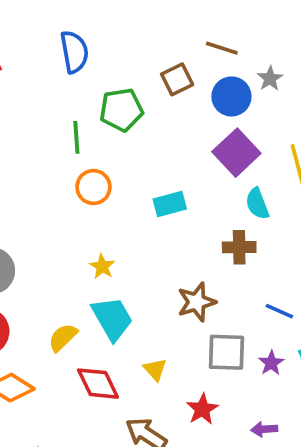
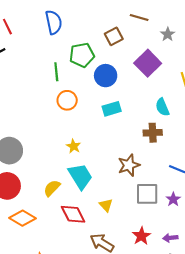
blue circle: (231, 96) -> (106, 76), moved
purple square: (236, 153) -> (148, 63), moved
red star: (202, 409) -> (141, 236), moved

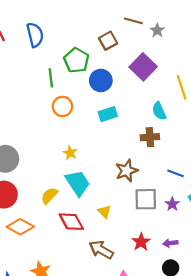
blue semicircle: (54, 22) -> (35, 35), moved
gray star: (168, 34) -> (157, 30), moved
green pentagon: (82, 55) -> (76, 60), turned -30

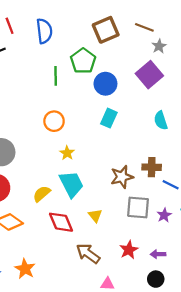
gray star: (157, 30) -> (159, 46), moved
brown square: (108, 41) -> (106, 30), moved, size x1.4
orange circle: (62, 106) -> (54, 121), moved
cyan rectangle: (108, 114) -> (109, 118), turned -54
brown cross: (150, 137) -> (152, 167), moved

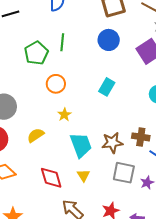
green pentagon: (83, 61) -> (36, 53), moved
blue circle: (105, 84) -> (109, 40), moved
cyan trapezoid: (71, 184) -> (81, 145), moved
yellow semicircle: (42, 194) -> (36, 135), moved

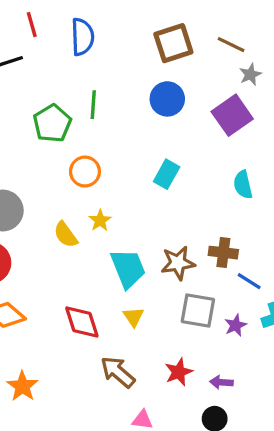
yellow semicircle: (36, 135) -> (66, 235), moved, turned -90

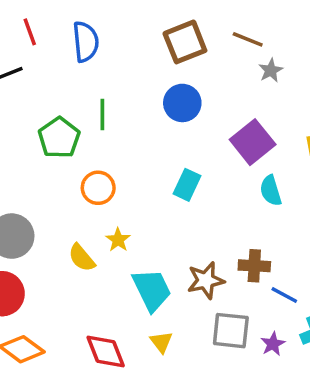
purple square: (232, 115) -> (253, 142), moved

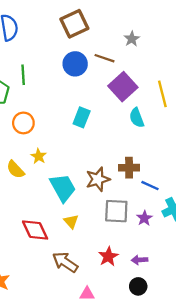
brown line: (248, 39) -> (105, 58), moved

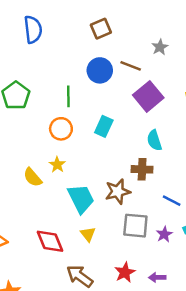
brown square: (74, 24) -> (101, 29), size x0.7
green line: (23, 75) -> (68, 96), moved
cyan semicircle: (137, 118) -> (154, 140), moved
orange circle: (23, 123) -> (61, 129), moved
brown cross: (129, 168) -> (142, 169), moved

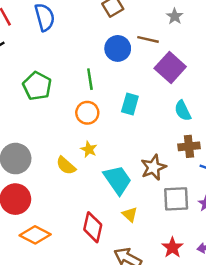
brown cross: (142, 169) -> (189, 146), moved
red diamond: (50, 241) -> (93, 227), turned 44

